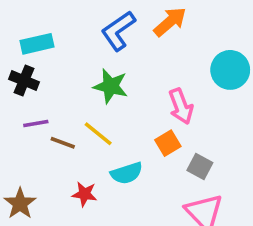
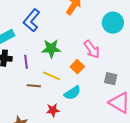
blue L-shape: (118, 31) -> (32, 20), moved
purple line: (36, 124) -> (26, 62), moved, turned -72
orange square: (168, 143) -> (77, 67), moved

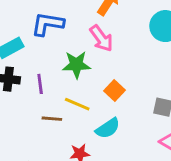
blue L-shape: (32, 20) -> (48, 24), turned 60
pink arrow: (92, 49) -> (101, 38), moved

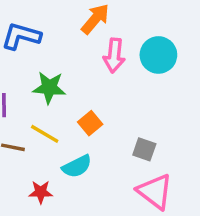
pink arrow: (101, 38) -> (114, 55), moved, turned 36

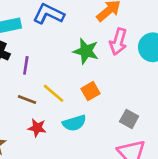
green star: (49, 88) -> (86, 51), moved
red star: (41, 192) -> (37, 128), moved

